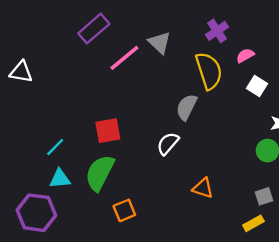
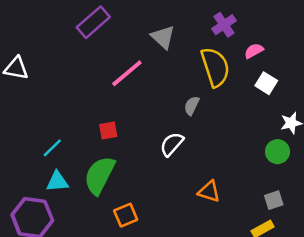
pink line: (124, 58) -> (127, 73), moved
gray semicircle: (187, 107) -> (192, 106), size x0.7
red square: (108, 131) -> (108, 130), size x0.7

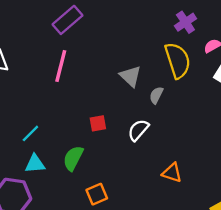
gray triangle: (163, 37) -> (130, 76), moved
pink line: (127, 73) -> (61, 66), moved, turned -36
red square: (108, 130) -> (98, 123), moved
green semicircle: (100, 175) -> (73, 158), size x0.7

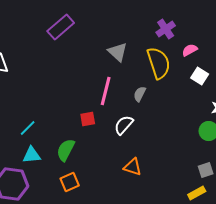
pink line: (61, 66) -> (106, 91), moved
gray triangle: (130, 76) -> (118, 52), moved
orange triangle: (172, 173) -> (133, 167), moved
orange square: (97, 194) -> (70, 182), moved

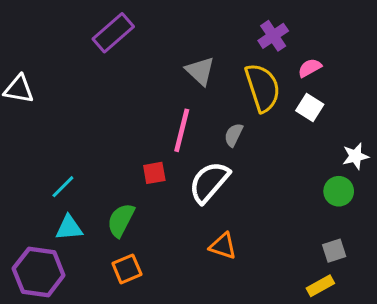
white square: (200, 76) -> (310, 107), moved
white semicircle: (124, 125) -> (209, 182), size x1.4

